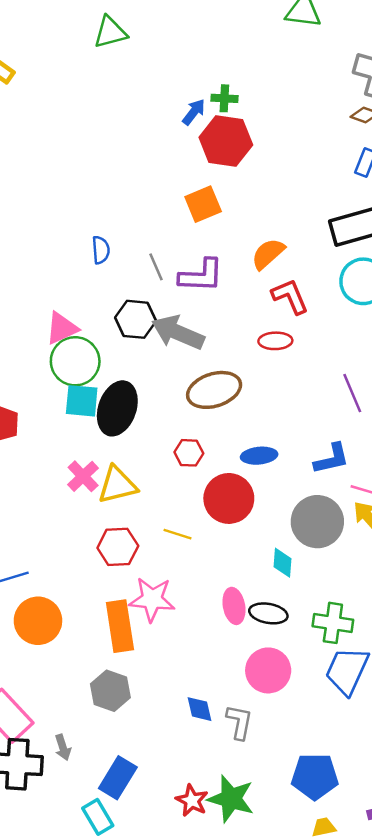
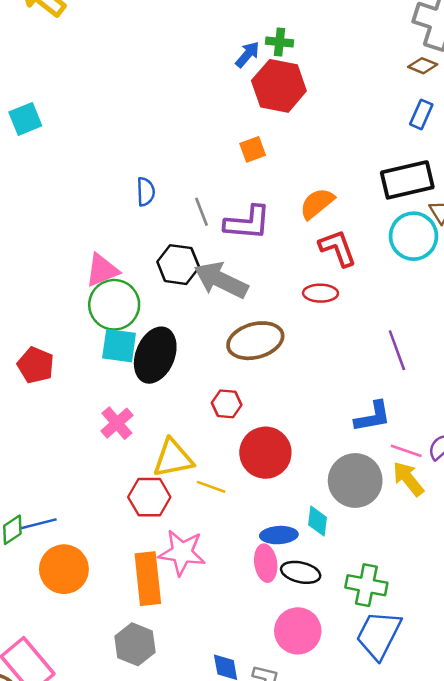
orange square: (203, 204) -> (253, 149), size x0.7
blue ellipse: (259, 456) -> (279, 535), moved
yellow triangle: (117, 485) -> (173, 458), moved

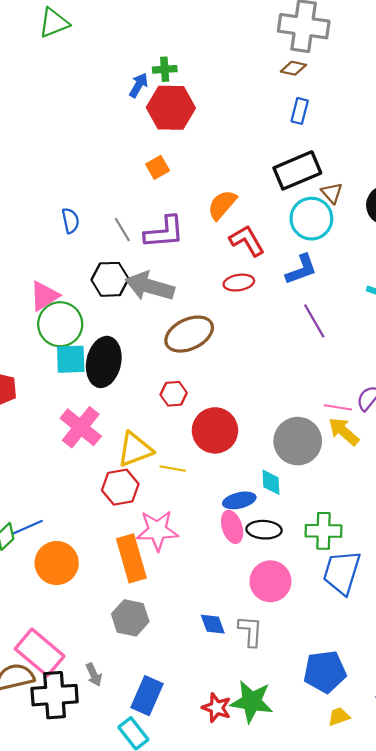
blue L-shape: (373, 417) -> (301, 269), moved
pink cross: (117, 423) -> (81, 427), size x1.4

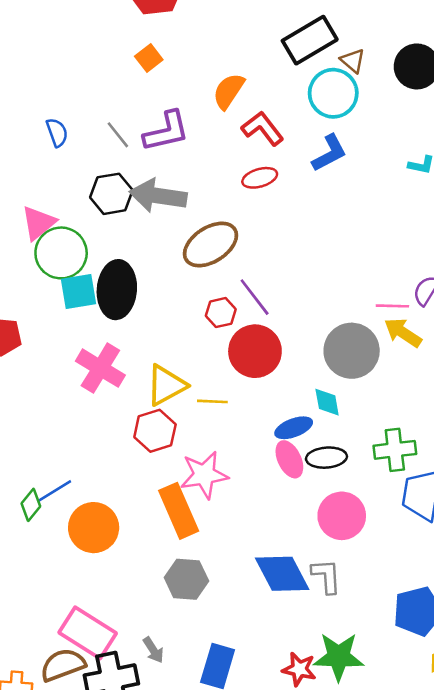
purple line: (314, 321) -> (255, 297), moved
red hexagon: (174, 394) -> (221, 313), moved
blue diamond: (213, 624) -> (282, 574), size x1.8

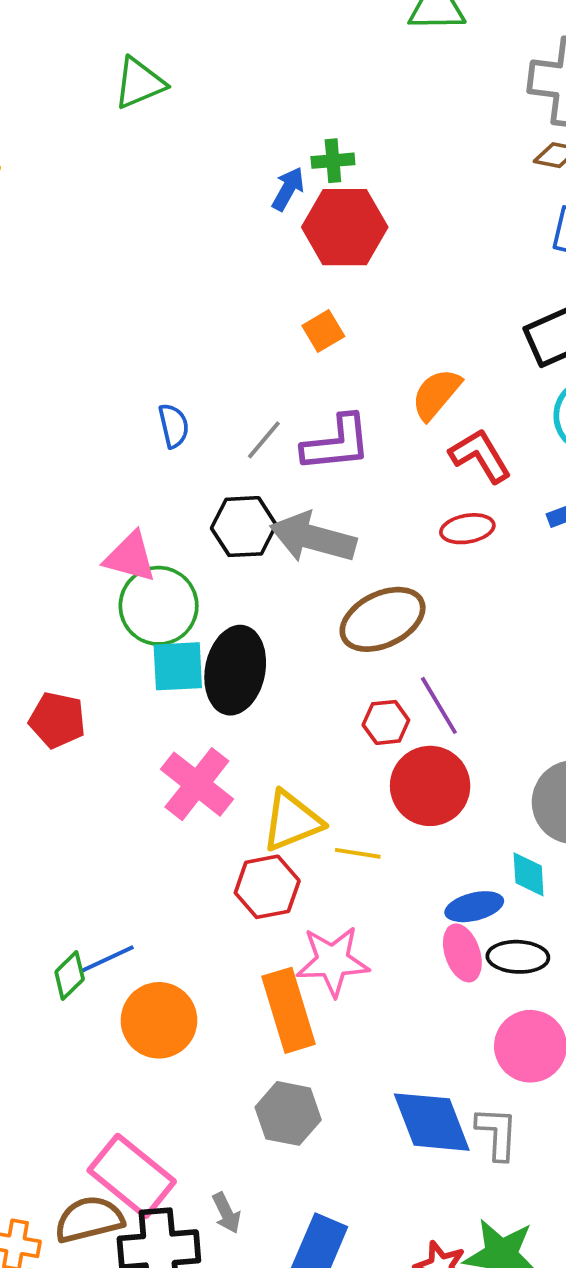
gray line: (118, 135) -> (264, 440), turned 72
pink triangle: (38, 223) -> (130, 557), turned 48

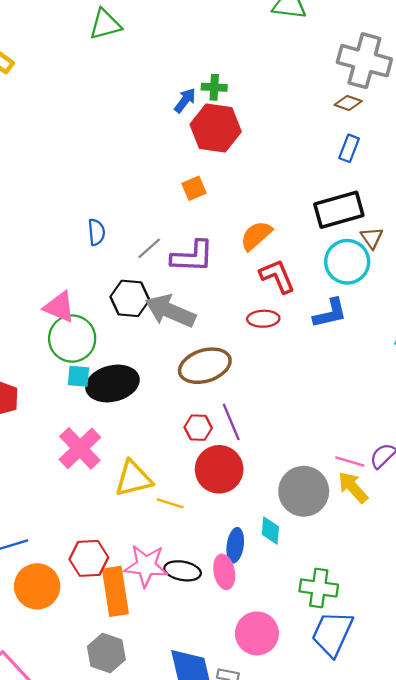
cyan square: (178, 666) -> (78, 376), size x0.7
black ellipse: (235, 670) -> (112, 384), turned 57
red hexagon: (267, 887) -> (89, 558), moved
blue ellipse: (474, 907) -> (235, 545), turned -76
black ellipse: (518, 957) -> (183, 571), moved

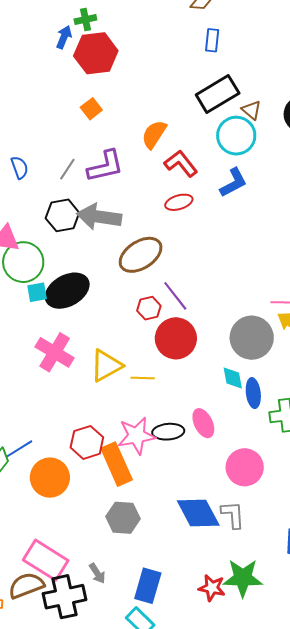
blue ellipse: (235, 545) -> (253, 393), moved

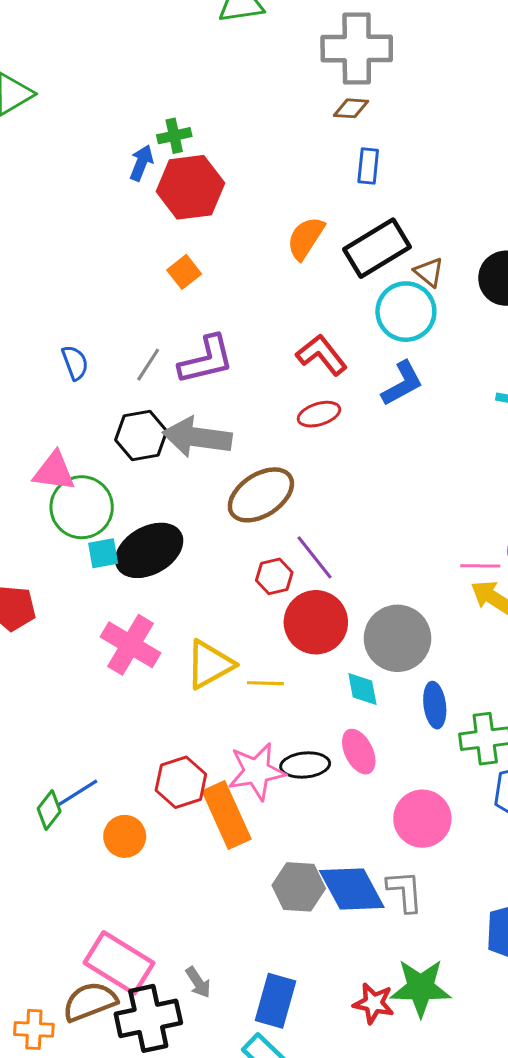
orange semicircle: (154, 134) -> (306, 238), moved
gray circle: (252, 338) -> (397, 638), moved
cyan diamond: (233, 378) -> (362, 689), moved
orange circle: (50, 478) -> (125, 836), size x0.7
gray hexagon: (123, 518) -> (299, 887), moved

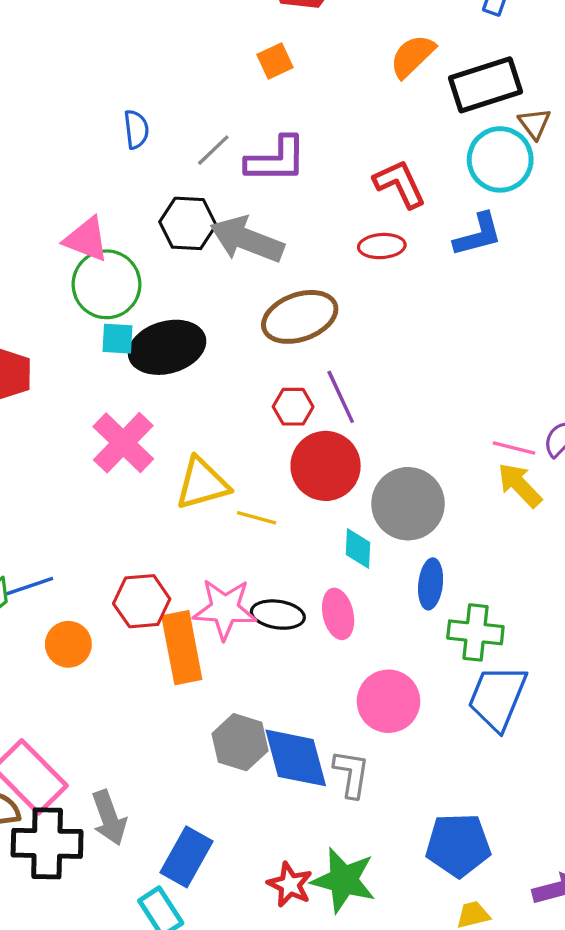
gray arrow: (198, 982) -> (109, 818), size x1.5

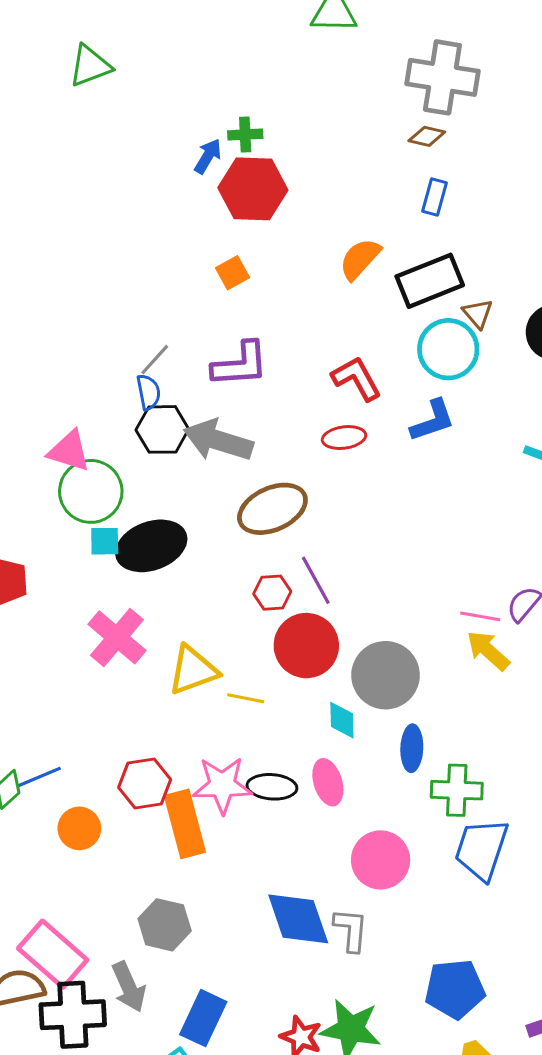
blue semicircle: (136, 129) -> (148, 392), moved
gray line: (213, 150) -> (155, 360), moved
gray hexagon: (240, 742) -> (165, 925), moved

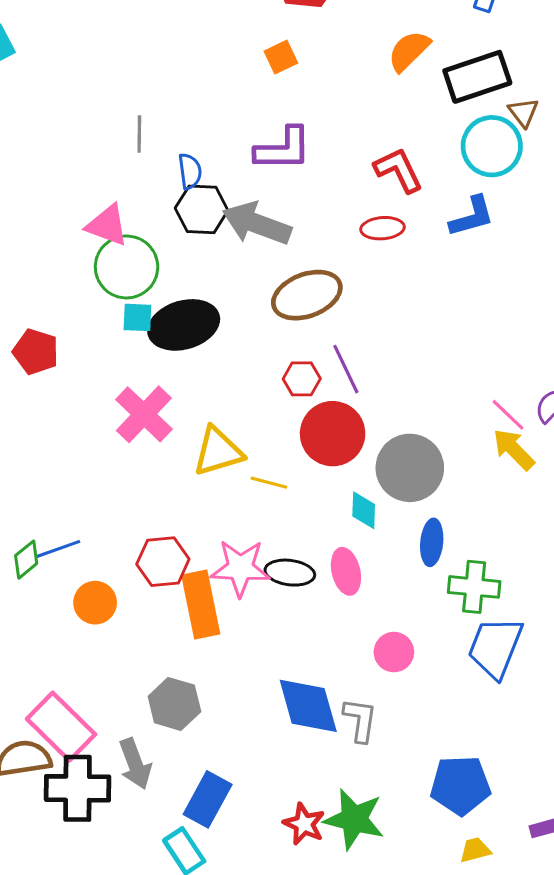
gray line: (155, 360) -> (139, 134), moved, turned -45
pink line: (480, 616) -> (508, 415), turned 30
pink circle: (381, 860) -> (394, 652), size x0.7

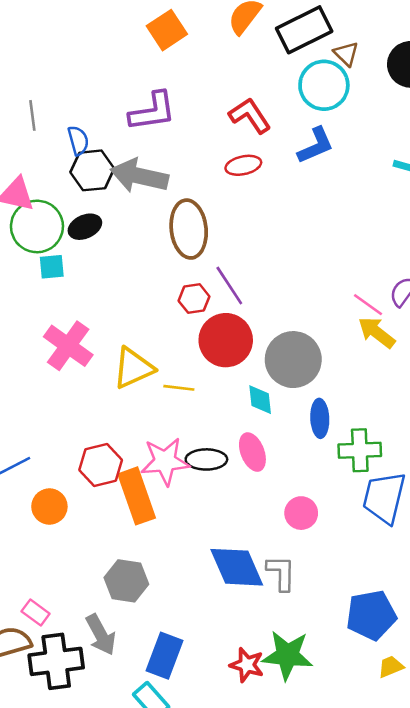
orange square: (281, 57) -> (167, 30), moved, size x1.4
brown ellipse: (307, 295) -> (189, 229), turned -68
black ellipse: (184, 325) -> (85, 227), moved, size x0.6
pink rectangle: (61, 727) -> (36, 612), size x0.5

